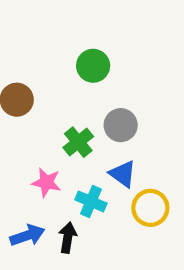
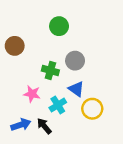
green cross: (78, 142) -> (50, 70), turned -35
cyan cross: (91, 201) -> (58, 105), turned 35
black arrow: (68, 238) -> (44, 126), turned -49

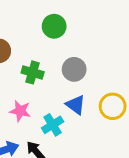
green cross: (50, 70) -> (33, 72), moved
yellow circle: (92, 109) -> (113, 106), moved

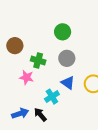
green circle: (54, 26) -> (63, 32), moved
pink star: (20, 111) -> (27, 77), moved

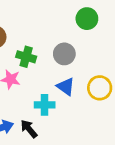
green circle: (63, 32) -> (87, 19), moved
cyan cross: (52, 97) -> (45, 105), turned 32

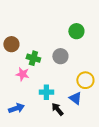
blue triangle: (66, 86) -> (75, 98), moved
black arrow: (29, 129) -> (57, 109), moved

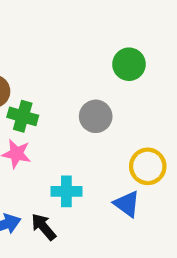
green cross: (33, 58) -> (23, 116), moved
black arrow: (57, 109) -> (44, 227), moved

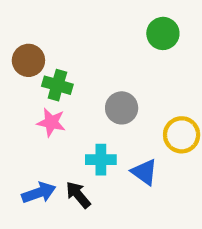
gray circle: (96, 116) -> (122, 108), moved
blue triangle: (127, 204) -> (144, 172), moved

